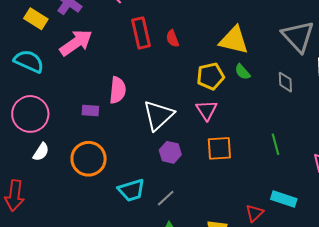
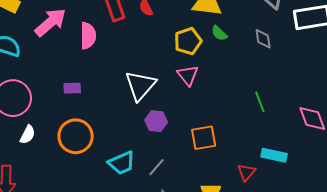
pink semicircle: (118, 90) -> (88, 36), moved
orange square: (219, 148) -> (204, 138), moved

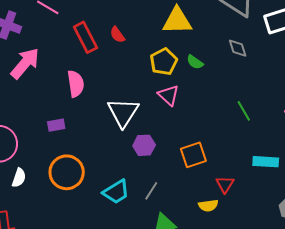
green semicircle: (219, 33) -> (195, 62), moved
pink semicircle: (88, 36) -> (76, 84), moved
red triangle: (246, 172) -> (225, 184), moved

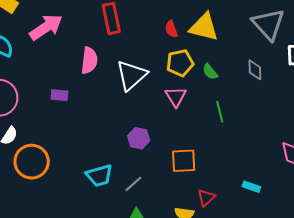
red semicircle: (117, 35) -> (171, 29), moved
green line: (244, 111) -> (220, 112), moved
white triangle: (123, 113) -> (131, 75), moved
cyan rectangle: (266, 162) -> (251, 187), size x0.7
orange circle: (67, 172) -> (32, 162), moved

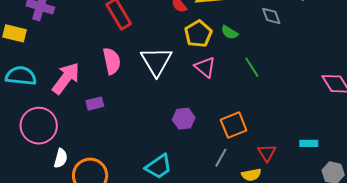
pink arrow: (46, 27) -> (66, 78), moved
gray line: (133, 184) -> (221, 158), moved
cyan rectangle: (251, 187) -> (309, 143), moved

